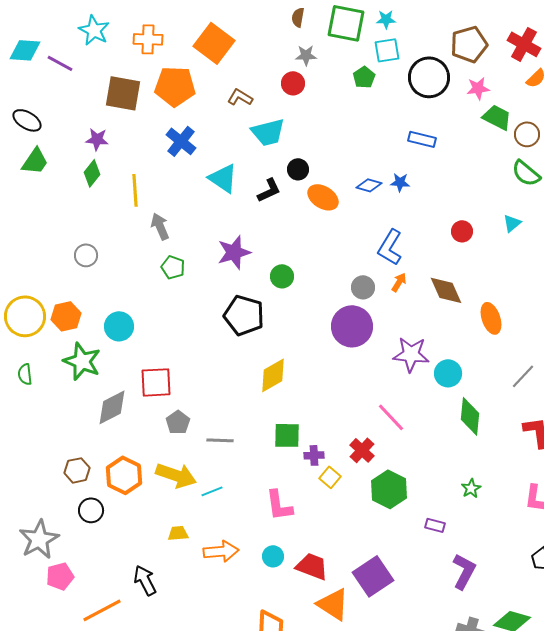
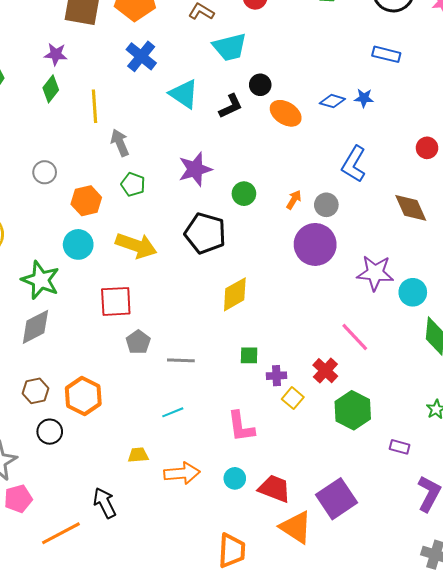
orange arrow: (399, 282) -> (294, 200), moved
orange hexagon: (66, 316) -> (86, 201), moved
gray diamond: (112, 407) -> (35, 327), moved
green square: (287, 435) -> (249, 355), size x0.7
yellow arrow: (176, 475) -> (136, 245), moved

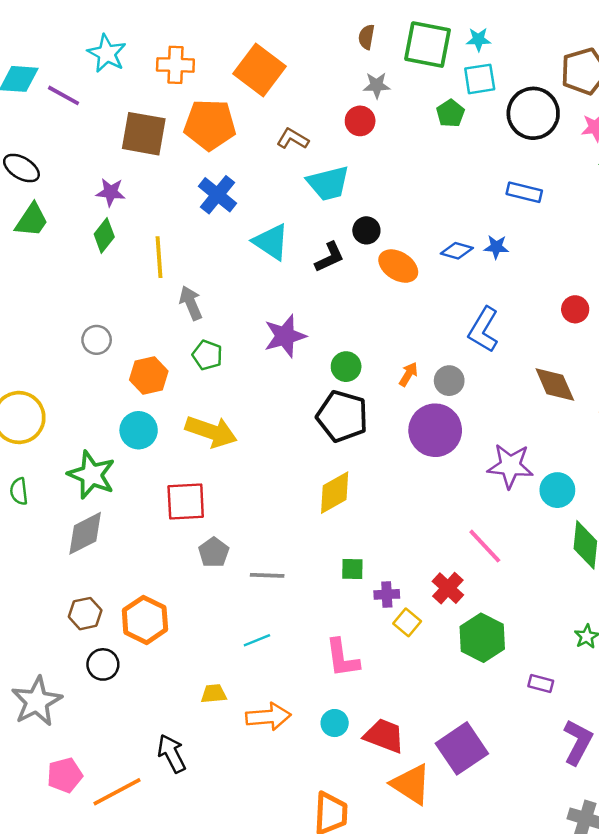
black pentagon: (205, 233) -> (342, 416), moved
pink pentagon: (18, 499) -> (65, 775), moved

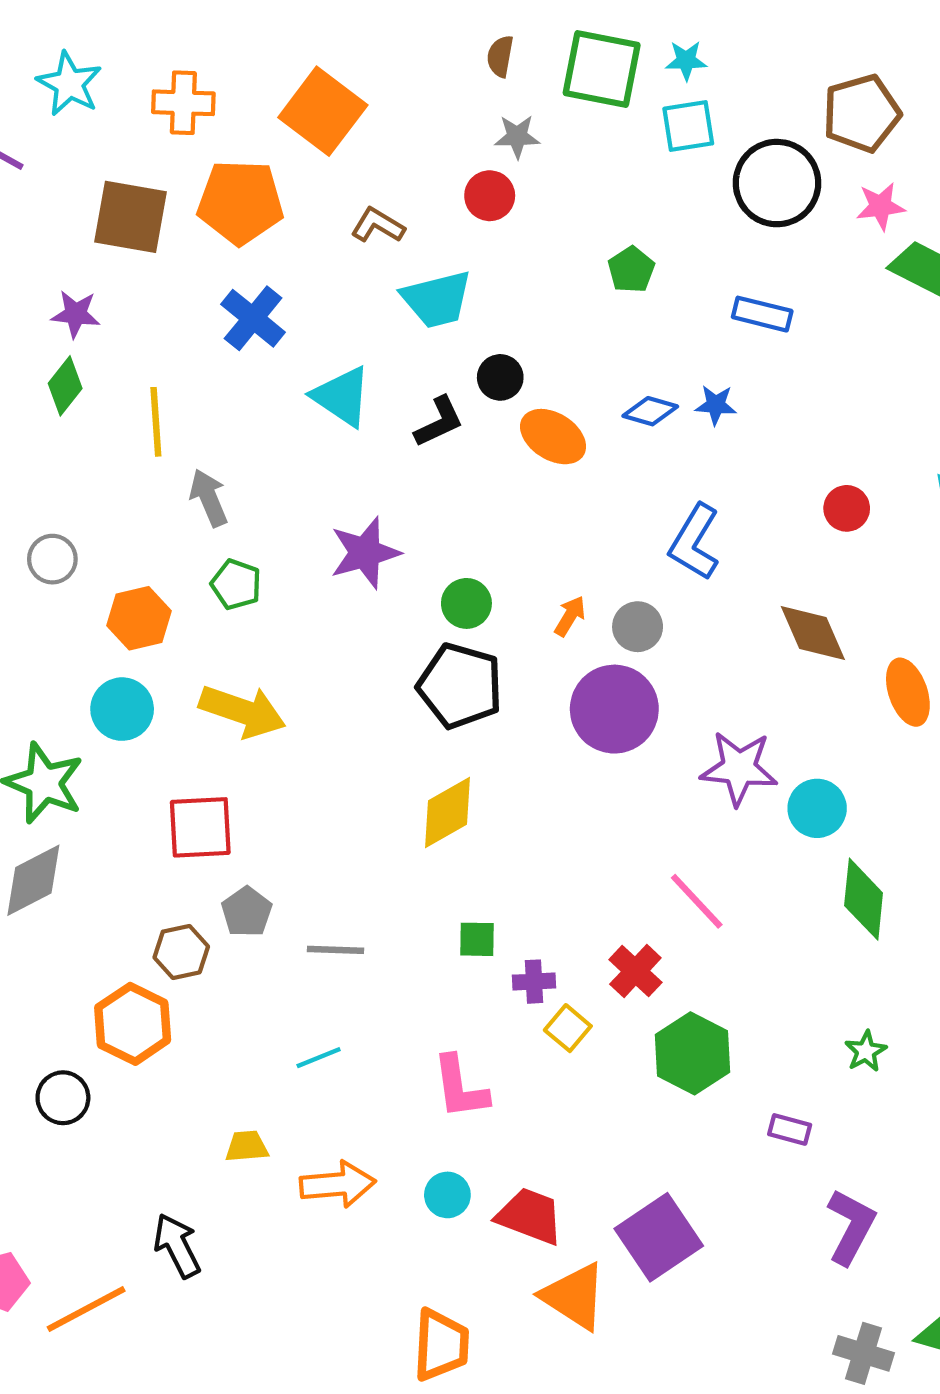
green pentagon: (450, 113) -> (631, 270), moved
brown hexagon: (85, 614) -> (181, 952), moved

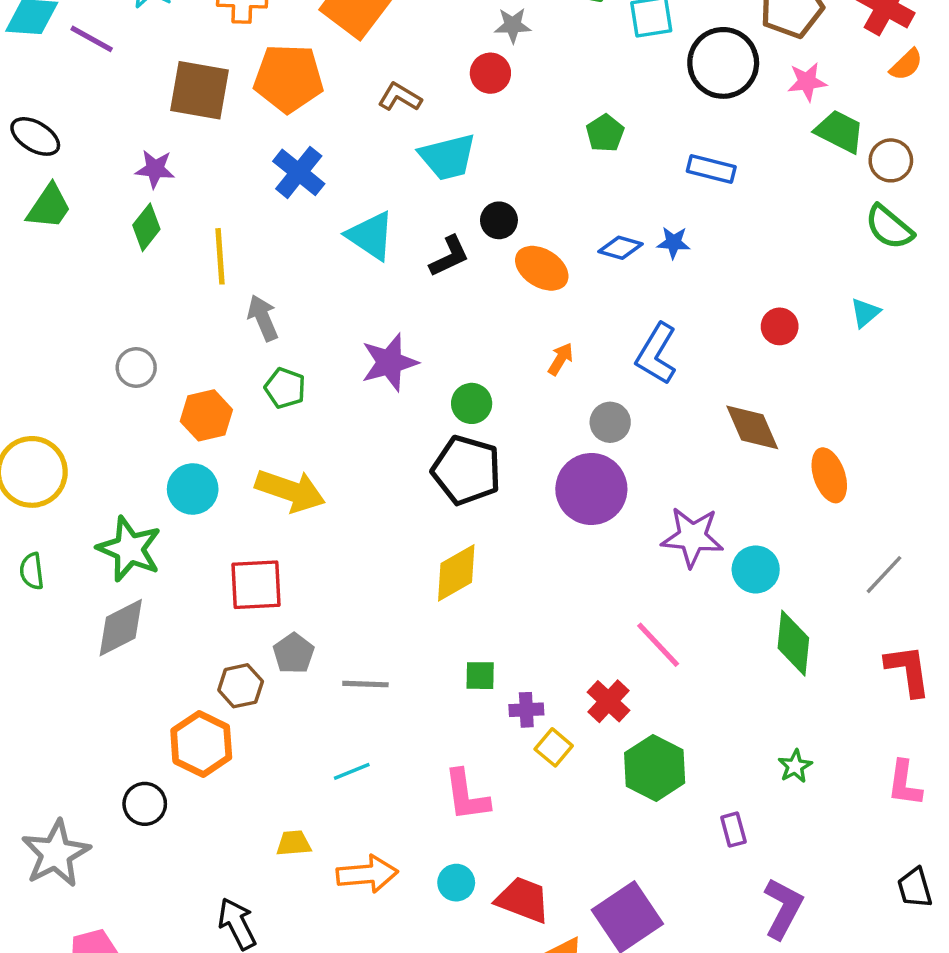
orange arrow: (570, 616) -> (561, 359), moved
purple rectangle: (790, 1129) -> (733, 830), turned 60

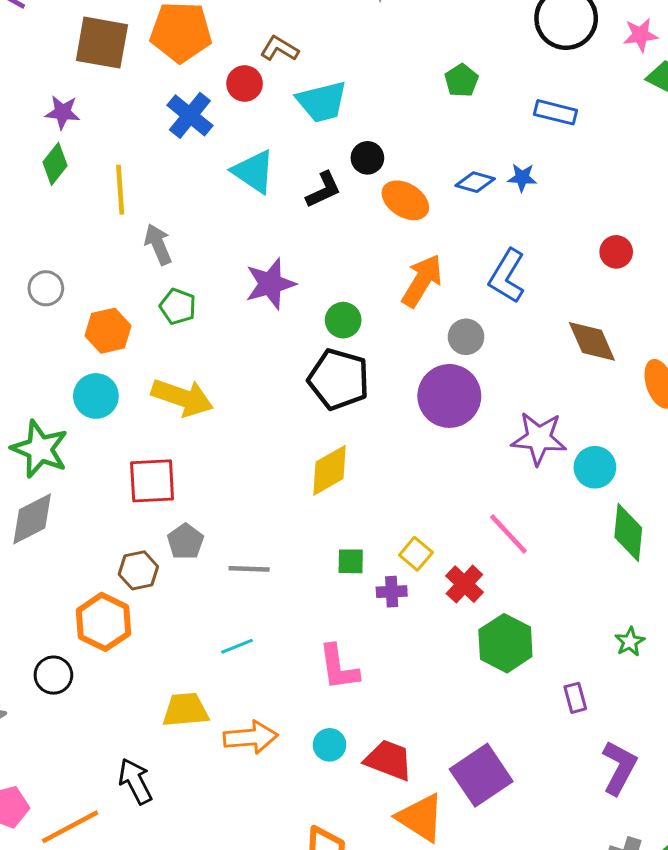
red circle: (490, 73) -> (245, 84), moved
orange arrow: (561, 359) -> (422, 281), size x1.8
yellow square: (554, 747) -> (416, 554), moved
yellow trapezoid: (294, 843) -> (185, 710), size x1.5

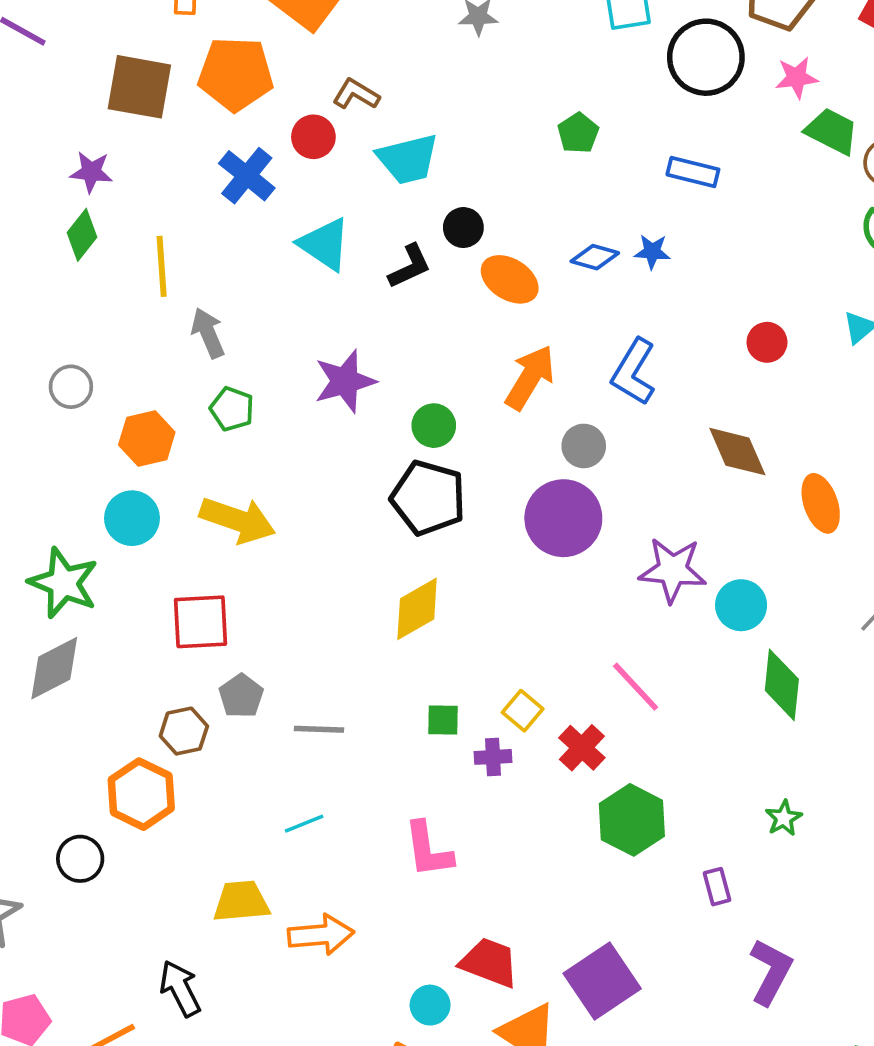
cyan circle: (329, 745) -> (430, 1005), moved

